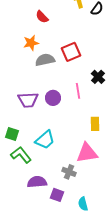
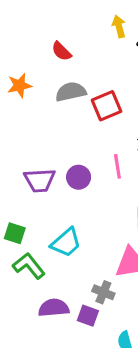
orange star: (31, 43) -> (19, 85), moved
gray semicircle: (45, 60) -> (71, 92), moved
purple square: (57, 195) -> (88, 316), moved

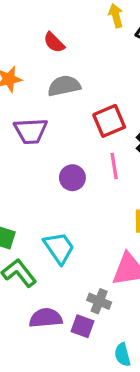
red square: (107, 106) -> (109, 121), moved
purple trapezoid: (40, 180) -> (31, 131), moved
cyan trapezoid: (66, 243) -> (59, 248), turned -84

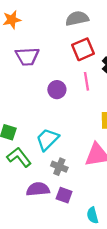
gray semicircle: (64, 86) -> (77, 18), moved
cyan trapezoid: (59, 248) -> (47, 139), turned -100
gray cross: (99, 301) -> (59, 167), moved

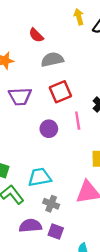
gray semicircle: (77, 18) -> (52, 59), moved
red square: (83, 49) -> (60, 92), moved
cyan trapezoid: (47, 139) -> (40, 177), turned 35

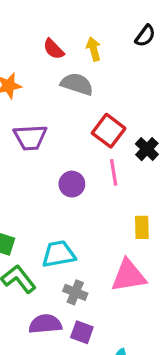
yellow arrow: (79, 17) -> (94, 49), moved
gray semicircle: (52, 59) -> (77, 84), turned 30
red square: (60, 92) -> (109, 131), moved, turned -30

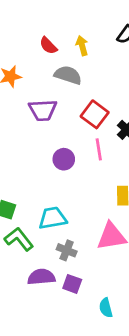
purple trapezoid: (30, 137) -> (43, 110), moved

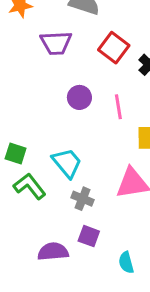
pink line: (99, 149) -> (118, 107), moved
cyan trapezoid: (53, 218) -> (67, 163), turned 60
purple semicircle: (41, 277) -> (53, 252), moved

